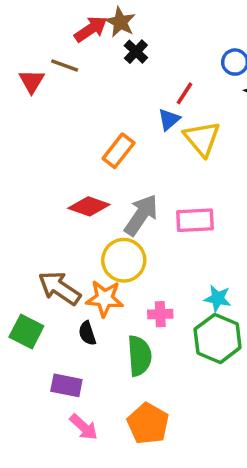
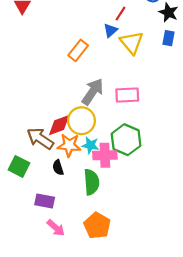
red diamond: (89, 206) -> (59, 125), moved, turned -40
cyan star: (218, 298) -> (90, 145), moved
pink cross: (160, 314) -> (105, 155), size x1.5
green hexagon: (218, 338) -> (126, 140), moved

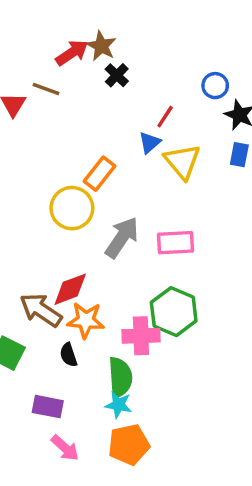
yellow circle: (81, 121) -> (72, 208), moved
cyan star: (90, 145) -> (119, 405), moved
orange pentagon: (97, 226) -> (129, 445), turned 30

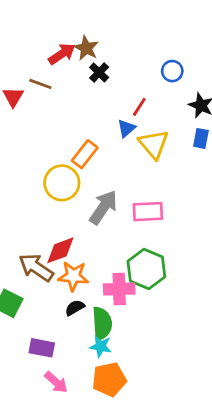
blue circle: (215, 86) -> (172, 71), moved
black semicircle: (68, 355) -> (75, 308), moved, turned 78

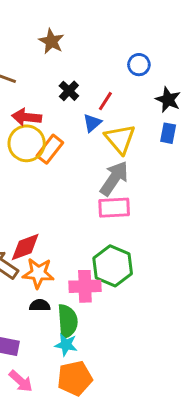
red arrow: (62, 54) -> (27, 117), moved, turned -140
black cross: (99, 72) -> (69, 91), moved
yellow circle: (62, 183) -> (27, 143), moved
gray arrow: (103, 207) -> (114, 178), moved
black semicircle: (75, 308) -> (40, 305), turned 30

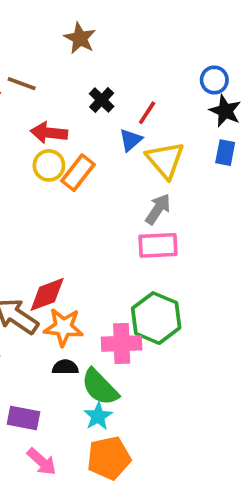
blue circle: (139, 65) -> (214, 80), moved
yellow circle: (27, 143) -> (49, 165), size x0.7
gray arrow: (114, 178) -> (158, 209), size x0.7
green semicircle: (67, 321) -> (100, 387), turned 140
cyan star: (66, 345) -> (98, 416), turned 30

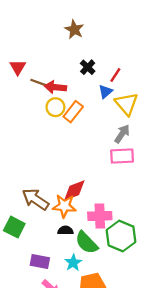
brown line: (22, 84) -> (39, 83), moved
red diamond: (47, 294) -> (74, 190), moved
green hexagon: (156, 318) -> (121, 236), moved
cyan star: (98, 416) -> (73, 263), moved

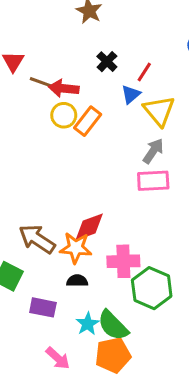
green semicircle: (87, 243) -> (113, 325), moved
purple rectangle: (40, 262) -> (43, 307), moved

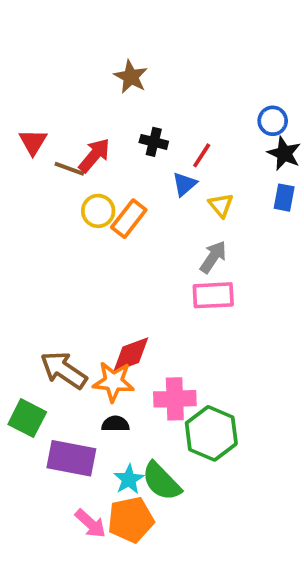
black cross: (107, 62) -> (154, 142), turned -30
red arrow: (64, 88) -> (94, 155), moved, turned 124
yellow triangle: (159, 111) -> (221, 205), size x0.6
purple rectangle: (43, 307) -> (71, 458), size x1.4
orange pentagon: (113, 355) -> (131, 520), moved

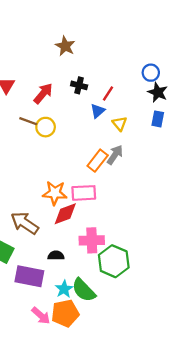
brown line: (69, 169) -> (28, 121), moved
orange rectangle: (129, 219) -> (98, 161), moved
pink rectangle: (213, 295) -> (84, 193), moved
orange star: (113, 382) -> (55, 193), moved

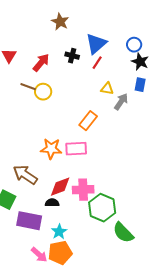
blue triangle: (98, 111) -> (96, 44), moved, size x1.6
yellow triangle: (120, 124) -> (107, 89), turned -40
gray arrow: (115, 155) -> (121, 102), moved
red diamond: (65, 214) -> (60, 187), moved
green semicircle: (84, 290) -> (123, 233), moved

